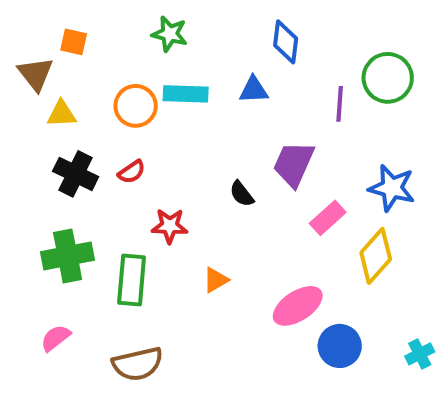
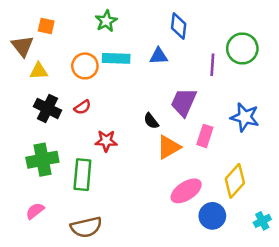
green star: (170, 34) -> (106, 21), turned 30
pink rectangle: (328, 218) -> (205, 136), turned -30
yellow diamond: (376, 256) -> (235, 181), moved
orange triangle: (216, 280) -> (169, 147), moved, size x1.5

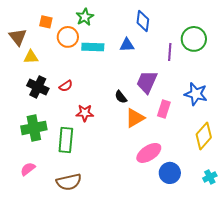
orange square: (46, 26) -> (46, 22), moved
orange circle: (85, 66) -> (68, 37), moved
yellow diamond: (235, 181) -> (204, 136), moved

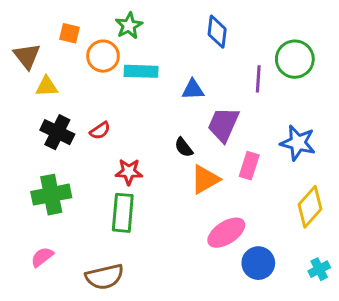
blue triangle: (127, 45) -> (193, 90), moved
green rectangle: (66, 140) -> (123, 213), moved

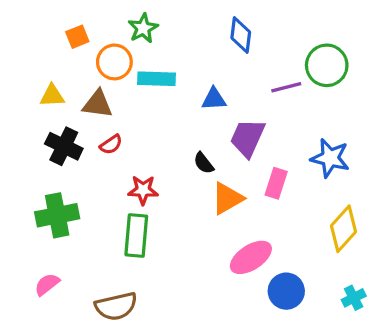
orange square: (70, 33) -> (77, 37), turned -35
brown triangle: (27, 56) -> (98, 104), moved, turned -44
purple line: (258, 79) -> (286, 87), turned 72

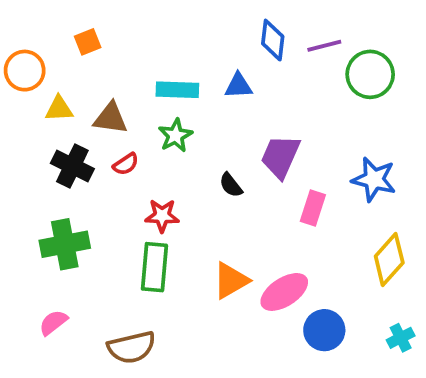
green star: (143, 28) -> (175, 135), moved
orange circle: (114, 62) -> (25, 71), moved
purple line: (286, 87) -> (324, 46), moved
blue triangle: (214, 99) -> (238, 86), moved
orange triangle: (227, 198) -> (231, 281), moved

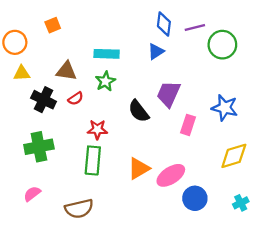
blue triangle: (238, 86) -> (156, 52), moved, turned -30
yellow triangle: (59, 109) -> (22, 73), moved
black semicircle: (231, 185) -> (139, 111), size x1.5
yellow diamond: (389, 260) -> (234, 156), turned 32

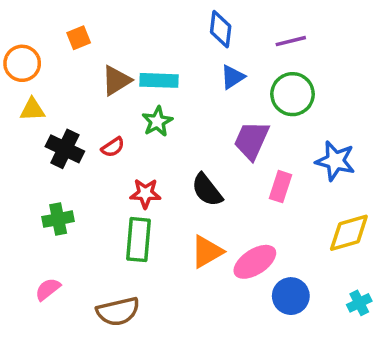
blue diamond: (164, 24) -> (221, 29), moved
green circle: (222, 45) -> (293, 94), moved
brown triangle: (66, 71) -> (116, 80), moved, turned -40
black semicircle: (139, 111) -> (207, 190), moved
green cross: (39, 147) -> (58, 219), size x0.7

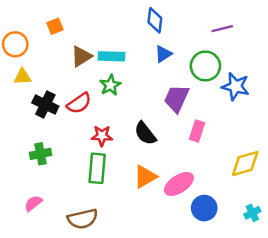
purple line: (291, 41) -> (222, 29), moved
red semicircle: (113, 147) -> (79, 103), size x1.5
blue star: (335, 161) -> (236, 86), moved

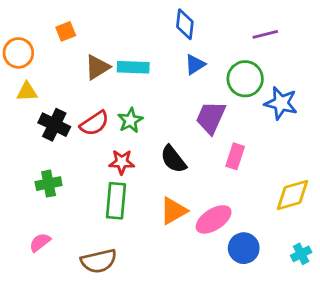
green star: (110, 85) -> (130, 120), moved

